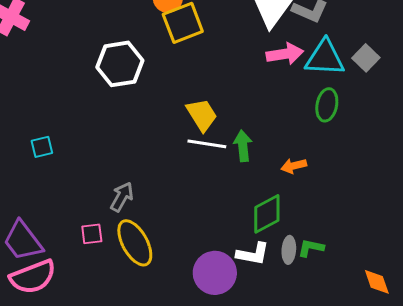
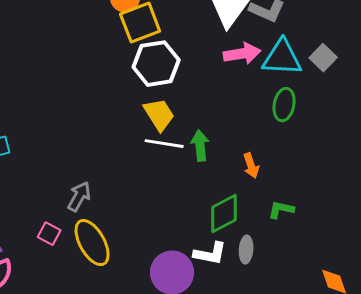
white hexagon: (120, 64) -> (156, 64), moved
orange arrow: (294, 166) -> (251, 166), turned -95
pink square: (92, 234) -> (49, 234), turned 35
green L-shape: (311, 248) -> (281, 210), moved

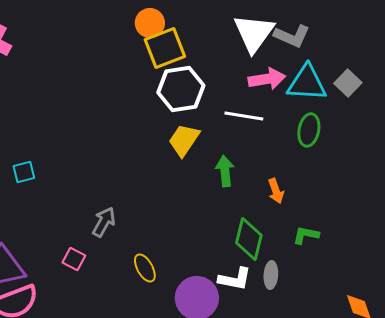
yellow trapezoid: (159, 115) -> (184, 140), turned -114
white line: (164, 144) -> (244, 116), moved
green diamond: (224, 214) -> (249, 239), turned -48
yellow ellipse: (92, 243) -> (145, 268), moved, size x0.6

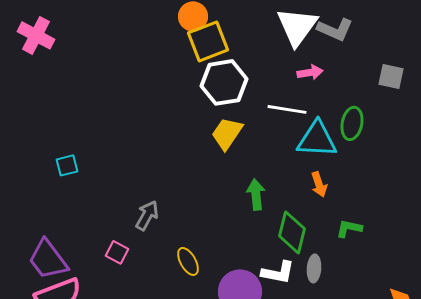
pink arrow: (267, 79) -> (310, 72), size x0.7
cyan triangle: (307, 83) -> (317, 139), moved
gray square: (348, 83) -> (391, 76), turned -32
green arrow: (225, 171) -> (256, 194), moved

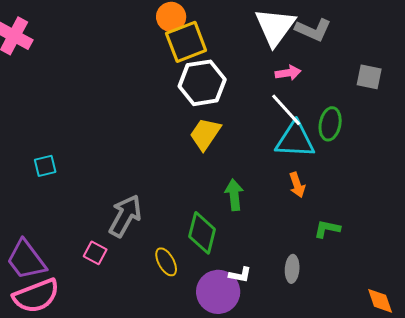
white line: (287, 109) -> (286, 110), moved, turned 39
gray arrow: (147, 215) -> (125, 216), size x1.4
green diamond: (292, 232) -> (202, 233), moved
white L-shape: (278, 272) -> (240, 275), moved, size x0.7

